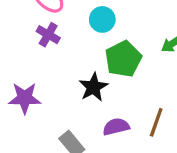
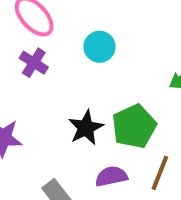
green pentagon: (123, 59) -> (134, 126), moved

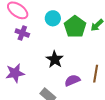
green pentagon: (134, 126) -> (75, 27), moved

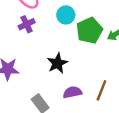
purple cross: (22, 33) -> (27, 24), turned 32

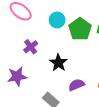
purple cross: (27, 24) -> (31, 47), moved

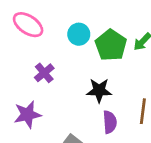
black star: (58, 63) -> (99, 90), moved, turned -30
purple semicircle: (76, 85) -> (110, 122), turned 112

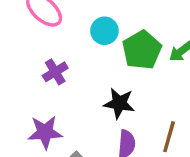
purple star: (27, 115) -> (45, 132), moved

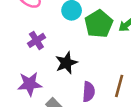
black star: (119, 103) -> (66, 63), moved, turned -30

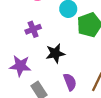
purple semicircle: (89, 92) -> (70, 82), turned -36

